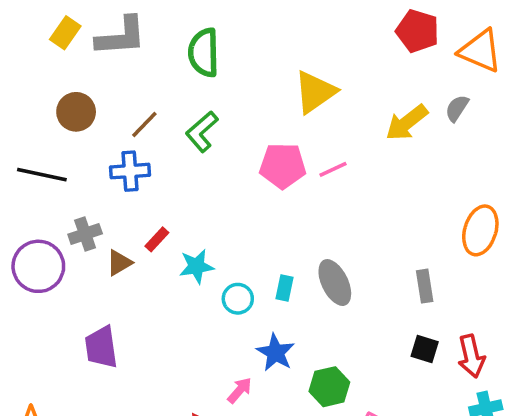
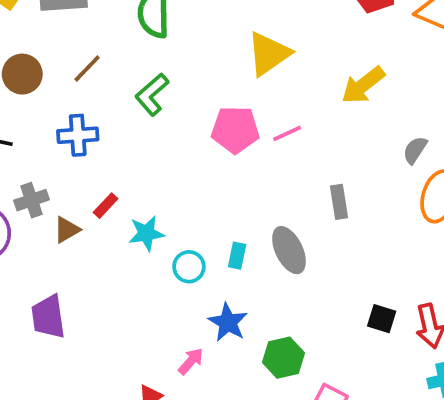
gray semicircle: (457, 108) -> (415, 150), moved
brown line: (144, 124) -> (87, 69), moved
gray rectangle: (425, 286) -> (339, 202), moved

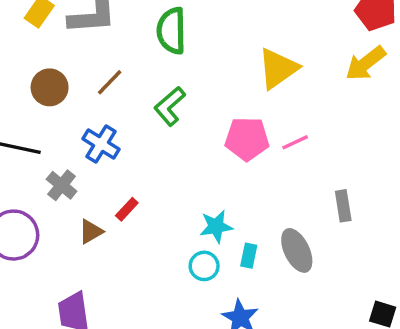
yellow arrow: (363, 85) -> (365, 63), moved
blue cross: (78, 135) -> (101, 144), turned 36
gray cross: (31, 200) -> (62, 185), moved, turned -32
cyan star: (146, 233) -> (216, 226), moved

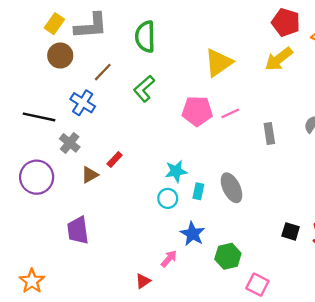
brown circle: (50, 87) -> (60, 56), moved
blue cross: (101, 144) -> (83, 103), moved
gray rectangle: (343, 206) -> (269, 133), moved

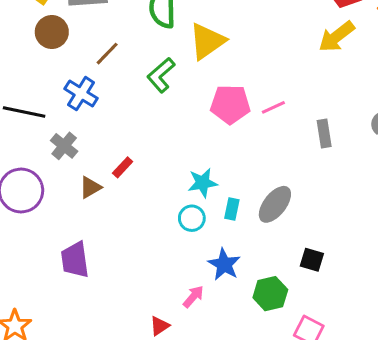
yellow triangle: (218, 63) -> (207, 41), moved
gray ellipse: (231, 188) -> (275, 204), turned 64
black square: (291, 231) -> (312, 260), moved

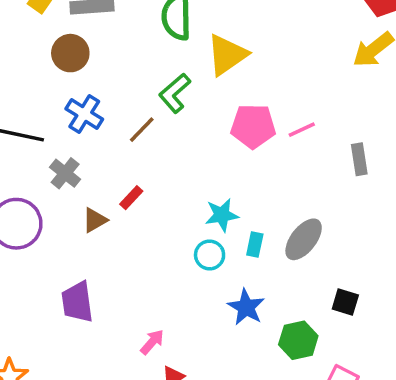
brown circle: (52, 32) -> (70, 53), moved
brown line: (107, 54) -> (142, 130), moved
pink arrow: (193, 297) -> (152, 342), moved

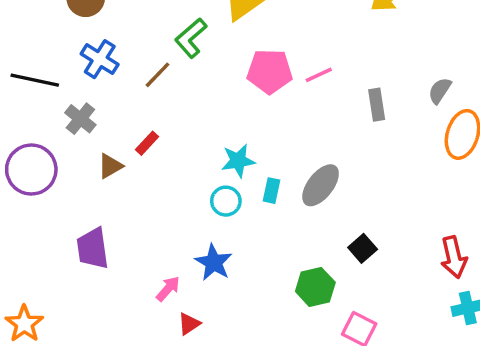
black square: (345, 302) -> (363, 248), turned 32
blue star: (246, 307) -> (214, 262), moved

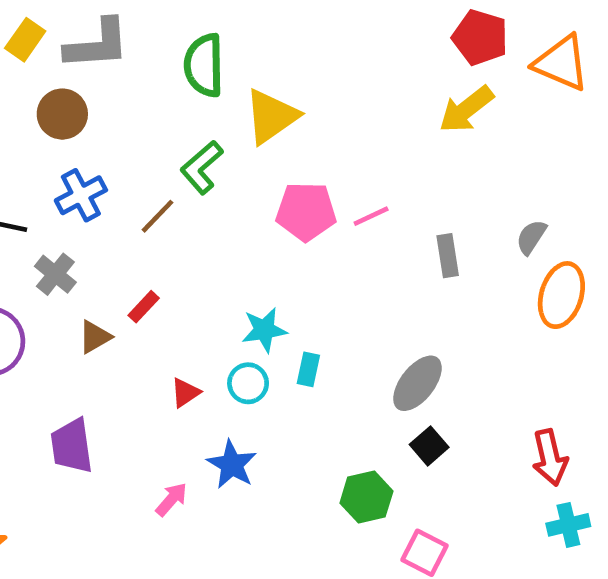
blue cross: (100, 59) -> (81, 195), turned 30
gray ellipse: (321, 185) -> (417, 383), moved
red triangle: (189, 324) -> (185, 393), moved

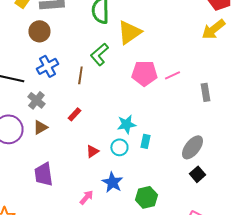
brown line: (158, 216) -> (80, 75), turned -36
brown triangle: (95, 337) -> (40, 127), moved
green hexagon: (366, 497) -> (146, 197), moved

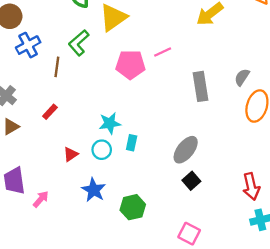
blue cross: (47, 66) -> (28, 45), moved
pink line: (172, 75) -> (163, 52), moved
gray rectangle: (205, 92) -> (201, 86), size x1.4
pink arrow: (86, 197) -> (41, 199), moved

